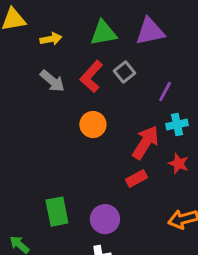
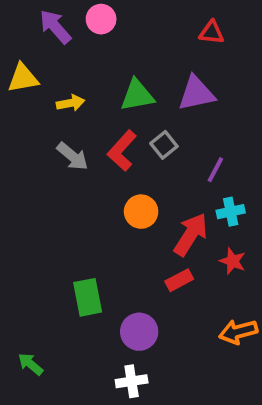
orange circle: (93, 125) -> (141, 212), moved
green rectangle: (57, 212) -> (88, 297), moved

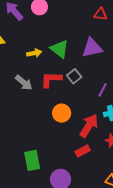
green triangle: (137, 95) -> (59, 49), turned 48
yellow arrow: (71, 103) -> (34, 53), moved
red L-shape: (122, 151) -> (51, 79), turned 50

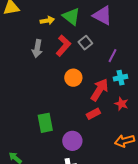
purple triangle: (92, 48) -> (102, 16), turned 40
red L-shape: (51, 79) -> (63, 46), turned 130
gray arrow: (24, 83) -> (37, 49), turned 60

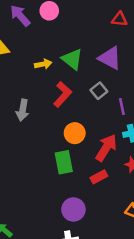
gray square: (85, 43) -> (99, 91), moved
gray arrow: (37, 49) -> (23, 110), moved
purple line: (112, 56) -> (122, 106), turned -40
green rectangle: (45, 123) -> (64, 162), moved

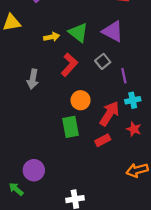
purple circle: (73, 209) -> (34, 170), moved

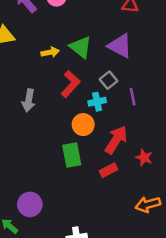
cyan cross: (133, 100) -> (97, 102), moved

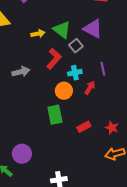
gray square: (109, 80) -> (76, 46), moved
gray arrow: (29, 100) -> (21, 72), turned -114
red arrow: (116, 140) -> (90, 88), moved, size x0.6
red star: (144, 158) -> (112, 128), moved

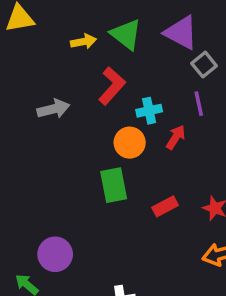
gray square: (76, 46) -> (204, 65), moved

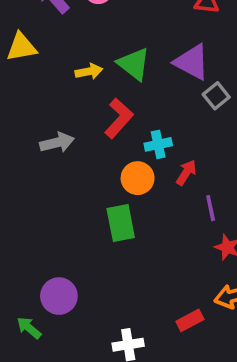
purple line: (199, 104) -> (211, 208), moved
red rectangle: (165, 206) -> (190, 320), moved

